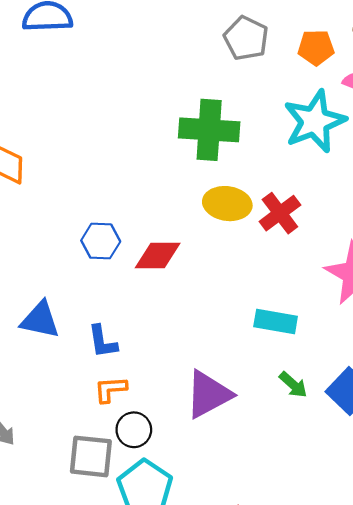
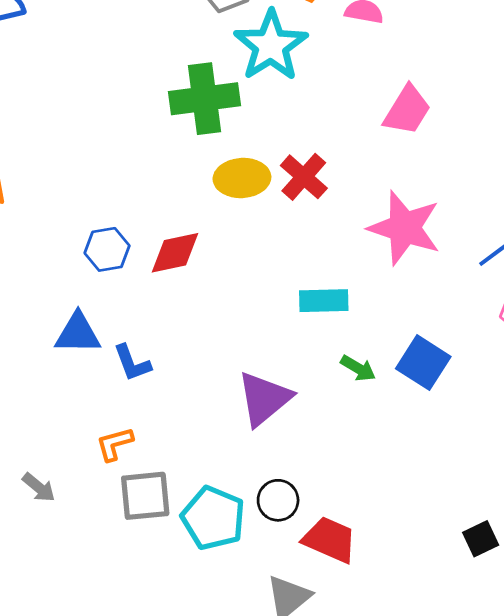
cyan star: (315, 121) -> (271, 46), moved
blue triangle: (40, 320) -> (78, 333), moved
orange L-shape: (110, 389) -> (115, 444), moved
black circle: (134, 430) -> (278, 500), moved

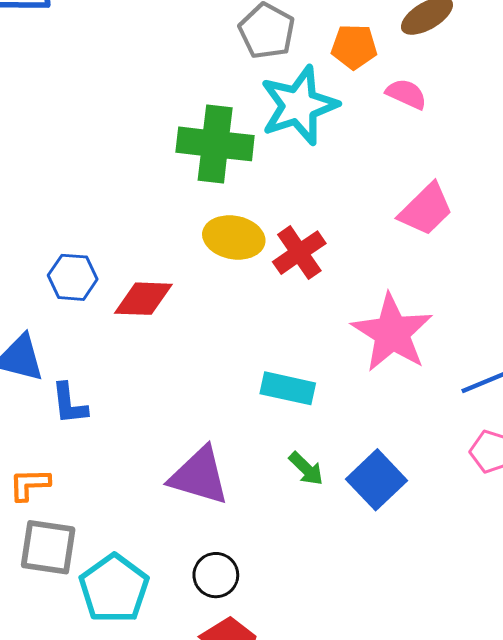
purple triangle: (264, 399) -> (199, 476), turned 42
black circle: (278, 500) -> (216, 575), moved

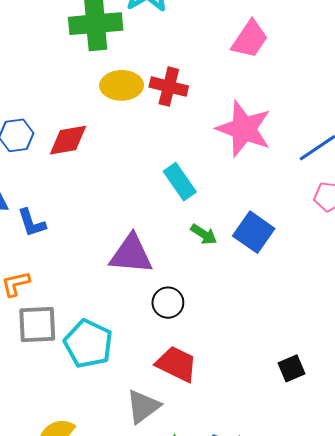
red cross: (299, 253) -> (169, 87), turned -30
cyan rectangle: (288, 388) -> (180, 182), turned 54
black circle: (216, 575) -> (168, 303), moved

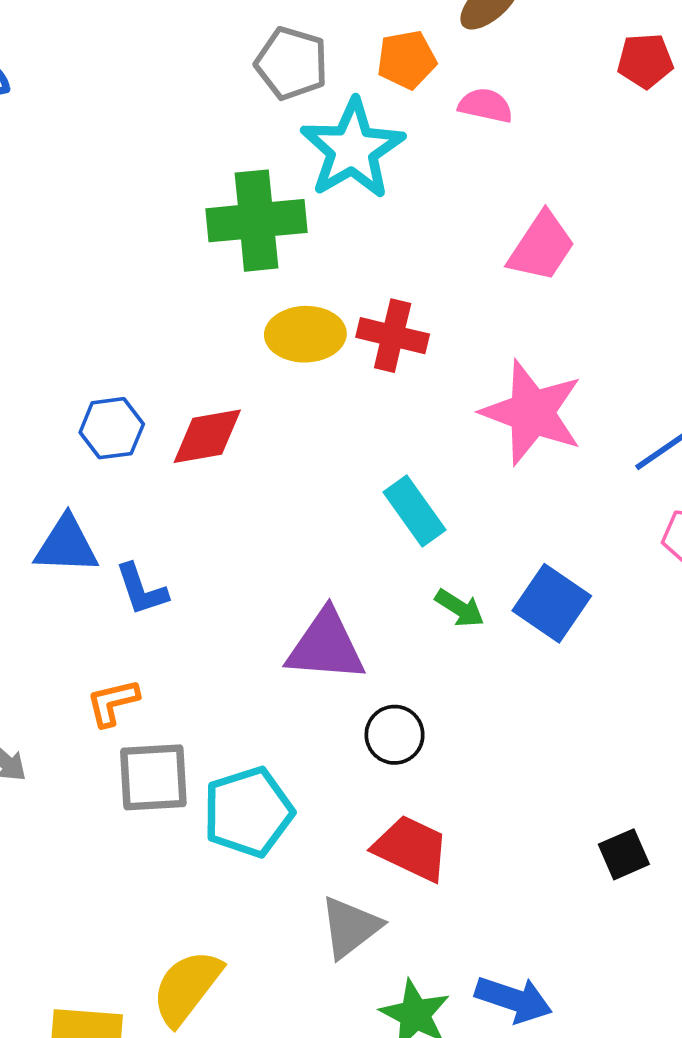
cyan pentagon: (88, 344) -> (248, 812), turned 30

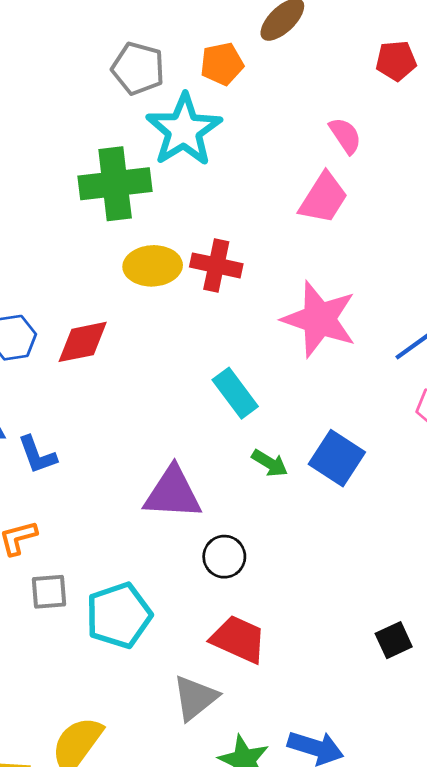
pink semicircle: (486, 106) -> (345, 136), moved, turned 45
gray square: (153, 777) -> (49, 592), size x0.7

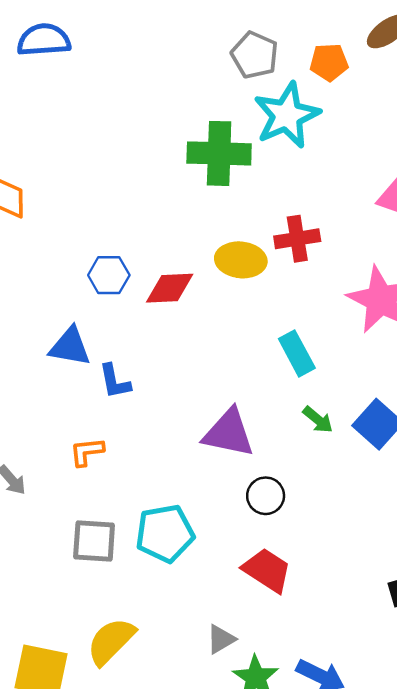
red cross: (216, 265) -> (297, 239), turned -30
yellow ellipse: (153, 266) -> (241, 260), moved
gray square: (49, 592) -> (94, 541), moved, size x1.4
gray triangle: (195, 698) -> (221, 639), moved, size x0.7

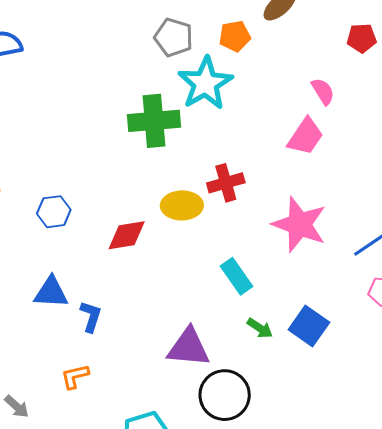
blue hexagon: (109, 275) -> (54, 212), moved
blue L-shape: (115, 381) -> (91, 316), turned -144
black circle: (266, 496) -> (225, 395), size x1.6

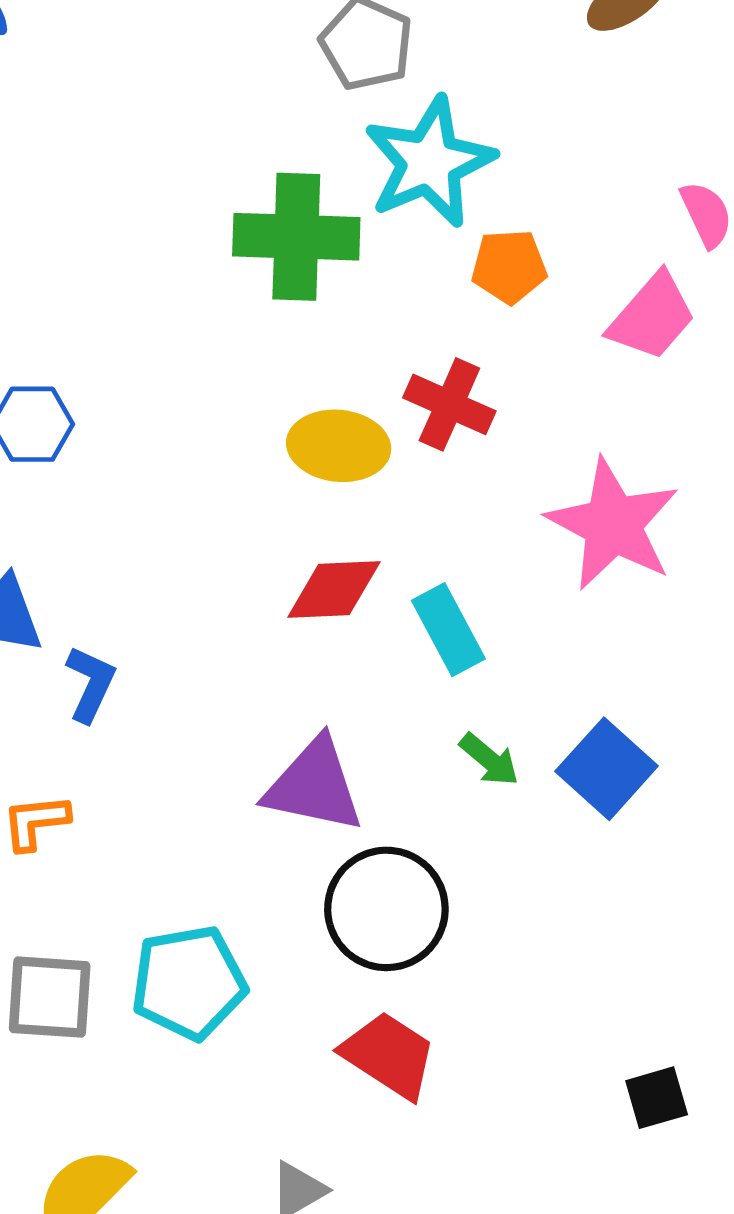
orange pentagon: (235, 36) -> (509, 266), moved
red cross: (226, 183) -> (449, 404), turned 33
red diamond: (127, 235) -> (334, 589), moved

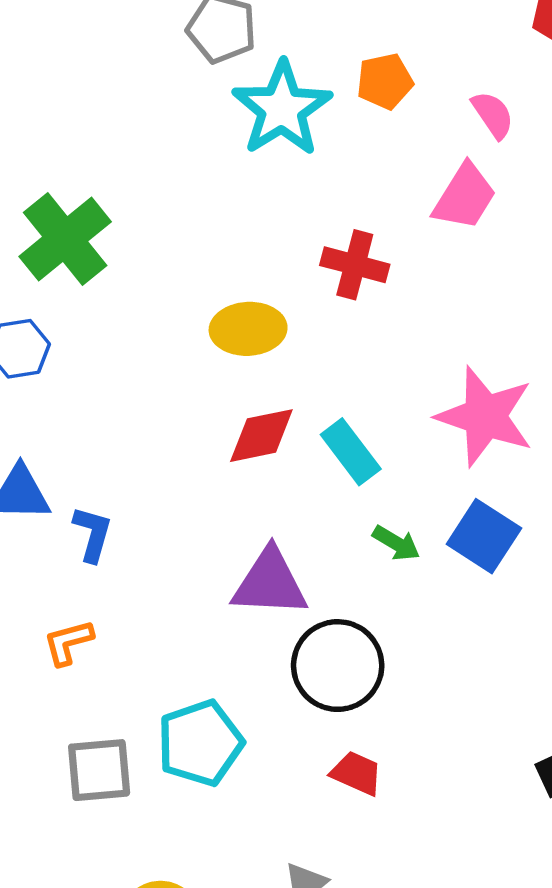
green cross: (296, 237) -> (65, 239), moved, turned -32
orange pentagon: (509, 266) -> (385, 81), moved
red cross: (449, 404) -> (355, 265), moved
pink star: (613, 524) -> (485, 416), moved
red trapezoid: (389, 1055) -> (357, 773), size x0.7

